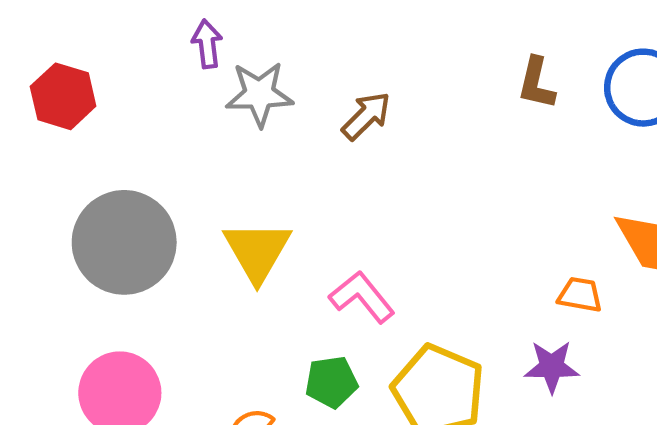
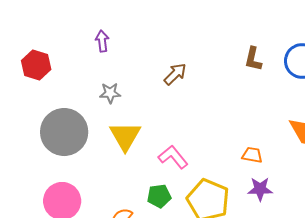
gray star: (259, 94) -> (110, 93), moved, size x0.7
orange trapezoid: (580, 295) -> (252, 155), moved

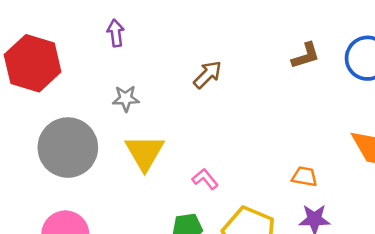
brown L-shape: (253, 59) -> (306, 56), turned -120
red hexagon: (36, 65) -> (33, 63), size x1.5
pink L-shape: (173, 157) -> (205, 179), size x0.7

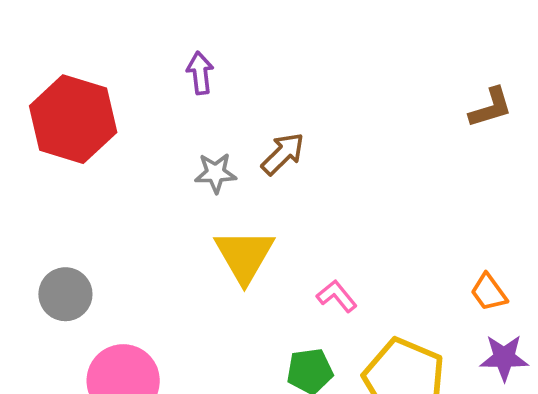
brown arrow: (208, 75) -> (283, 154), moved
gray circle: (68, 148) -> (65, 294), moved, size x0.6
orange trapezoid: (304, 176) -> (489, 292), turned -136

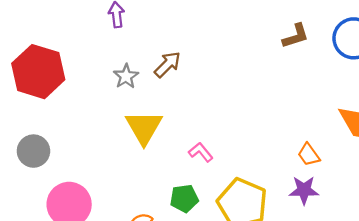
red hexagon: (73, 119) -> (38, 72), moved
gray star: (215, 173) -> (126, 76), turned -30
orange trapezoid: (489, 292) -> (309, 155), moved

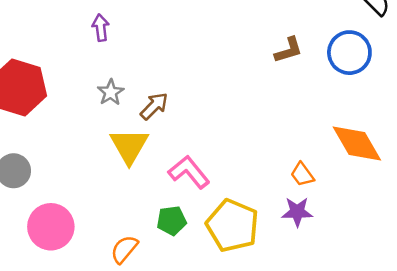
brown arrow: (168, 64) -> (154, 106), moved
pink L-shape: (201, 152) -> (189, 172), size x1.6

